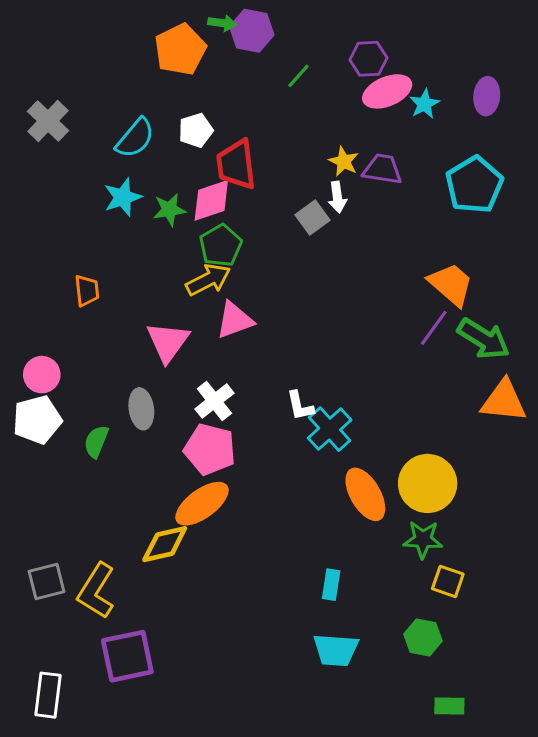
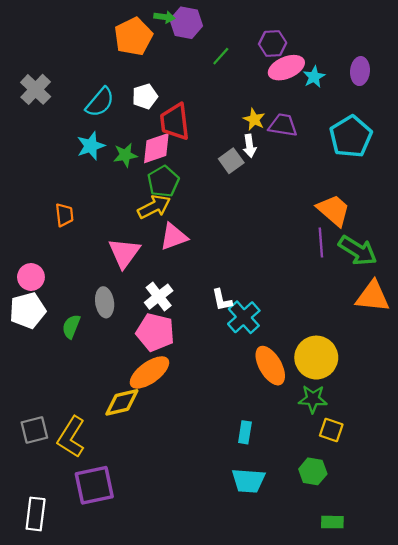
purple line: (434, 328) -> (321, 242), turned -40

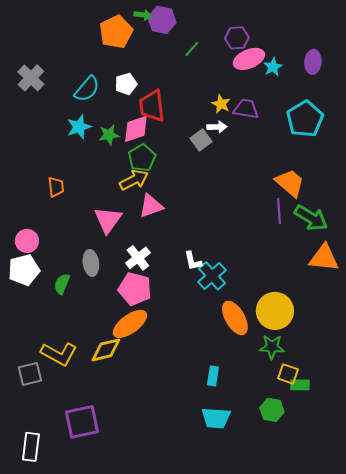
white arrow: (250, 146) -> (217, 127), turned -84
yellow L-shape: (71, 437) -> (59, 354), moved, turned -93
green rectangle: (332, 522) -> (300, 385), moved

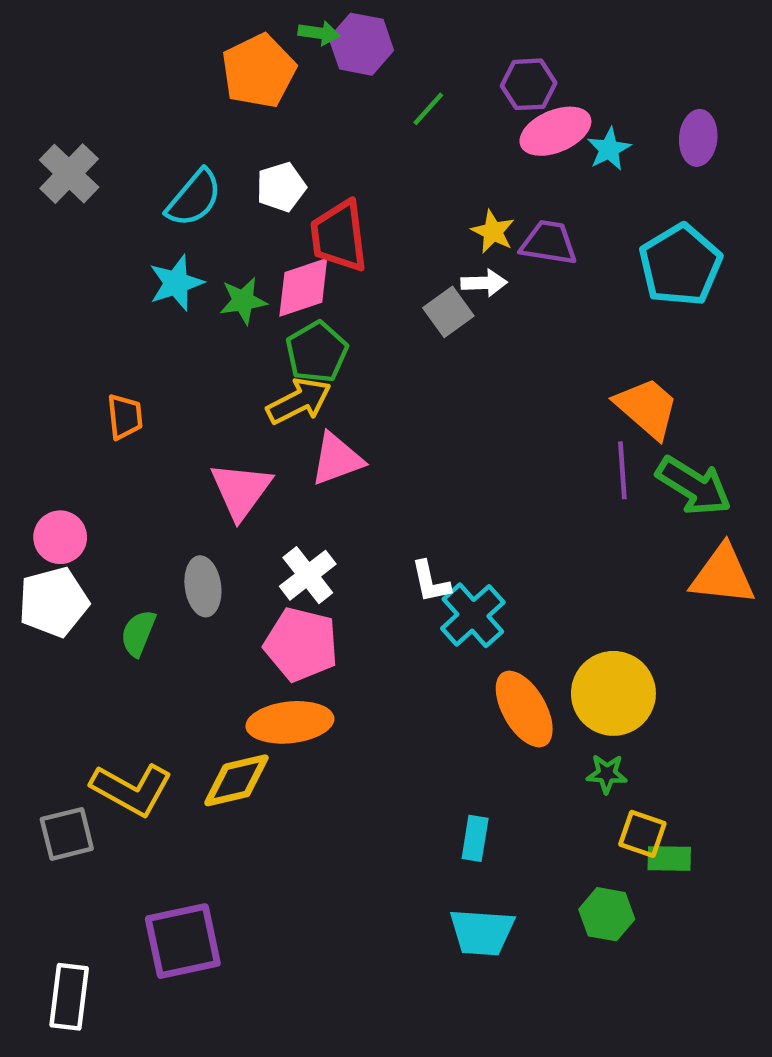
orange ellipse: (130, 324) -> (290, 722), turned 30
green star: (272, 347) -> (607, 774), size x0.7

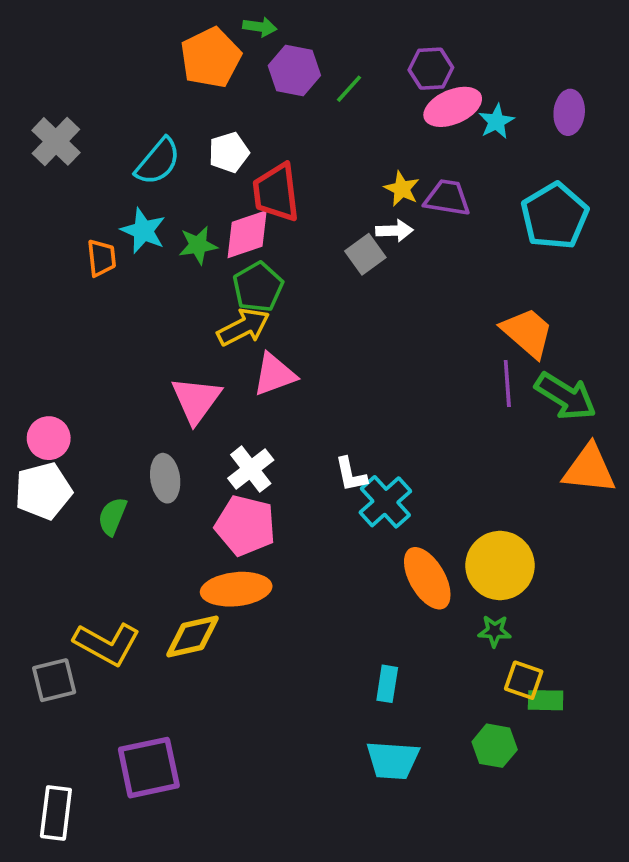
purple hexagon: (361, 44) -> (294, 70), moved
cyan star: (176, 283) -> (143, 231), turned -30
orange trapezoid: (125, 417) -> (101, 258), moved

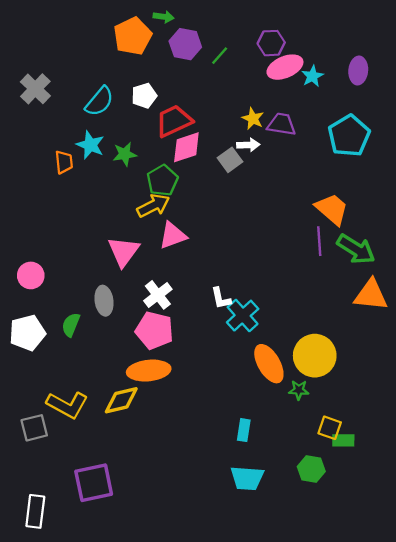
red trapezoid: (276, 192) -> (174, 121), turned 72
pink diamond: (247, 234) -> (186, 147), moved
white pentagon: (43, 491) -> (27, 333), moved
green star: (495, 631) -> (299, 390), moved

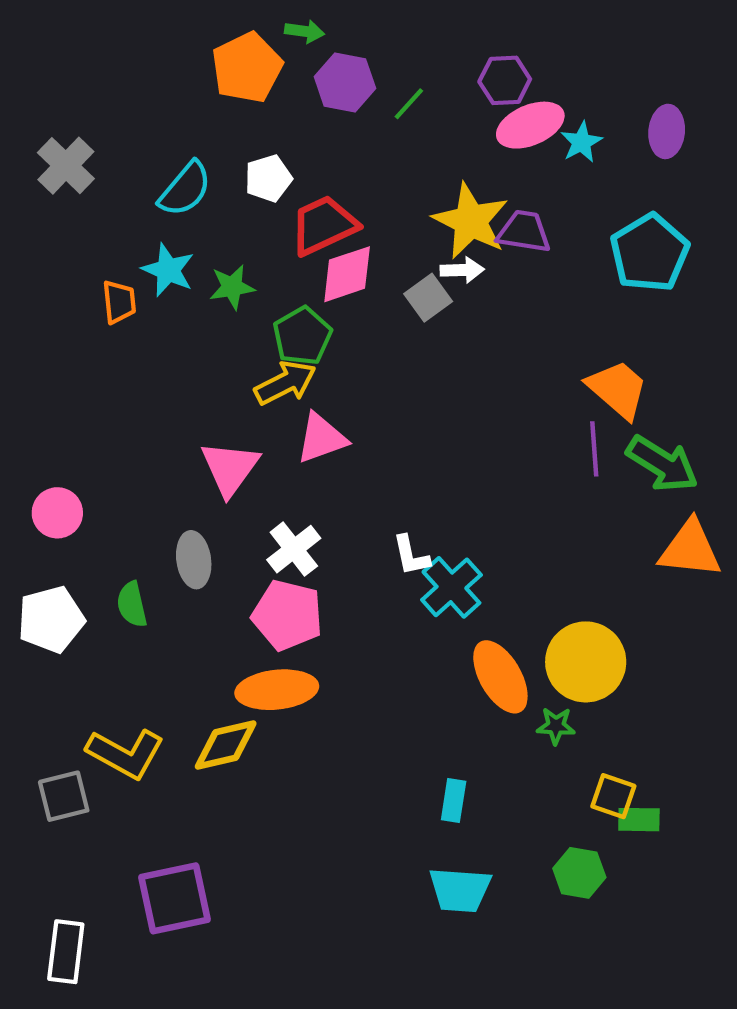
yellow star: (253, 119) -> (471, 221), size x1.8
green semicircle: (71, 325) -> (132, 604), turned -35

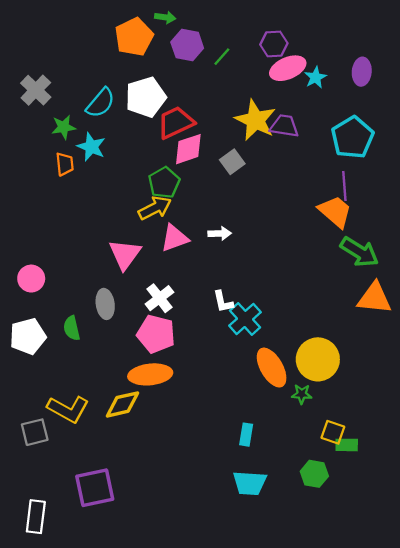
white pentagon: (268, 178) -> (146, 97), size x1.6
white arrow: (462, 270) -> (220, 233), moved
green star: (232, 287) -> (64, 127), moved
purple line: (594, 449) -> (344, 186), moved

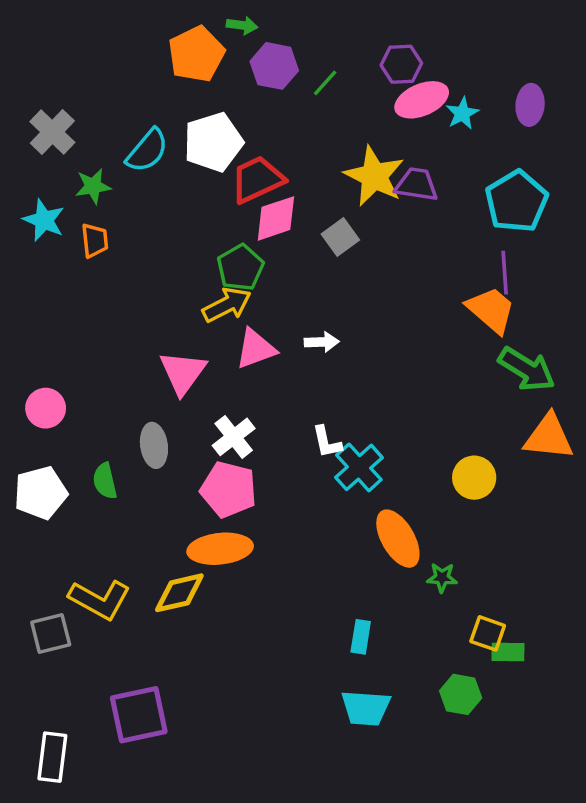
cyan star: (91, 147) -> (44, 220), moved
yellow circle: (318, 359) -> (474, 478), moved, size x0.7

